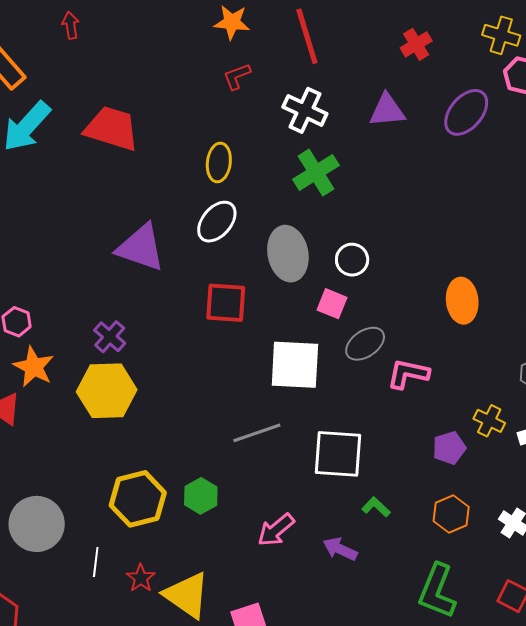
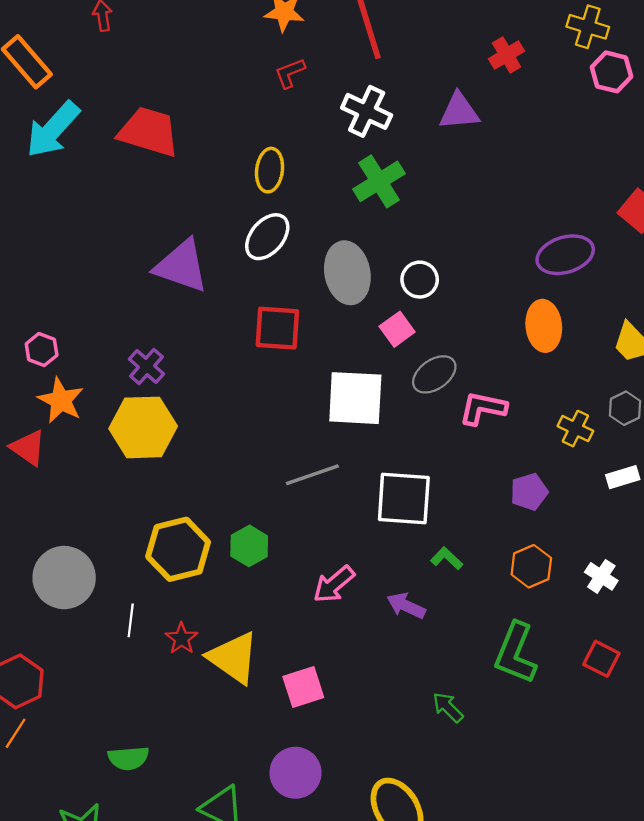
red cross: (416, 44) -> (507, 55), moved
purple ellipse: (466, 112) -> (565, 255), moved, turned 33
pink square: (332, 304) -> (397, 329), turned 32
yellow cross: (489, 421) -> (575, 429), moved

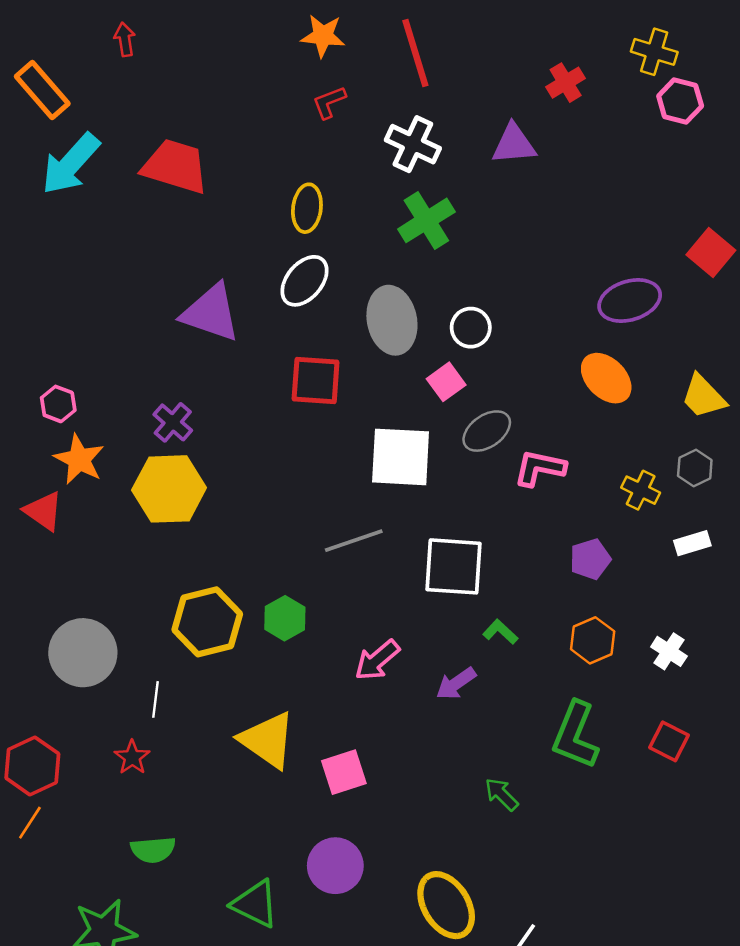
orange ellipse: (544, 326) -> (606, 378), turned -39
purple arrow: (406, 606) -> (456, 683), turned -60
red star: (181, 638) -> (132, 757), moved

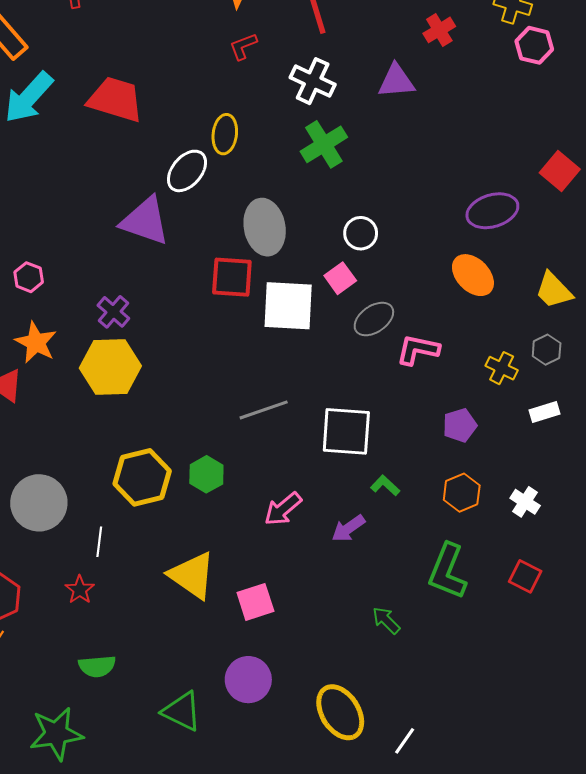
white ellipse: (305, 281) -> (187, 171), moved
gray ellipse: (392, 320) -> (265, 227), moved
pink hexagon: (58, 404) -> (29, 277), moved
white square: (401, 457) -> (288, 306), moved

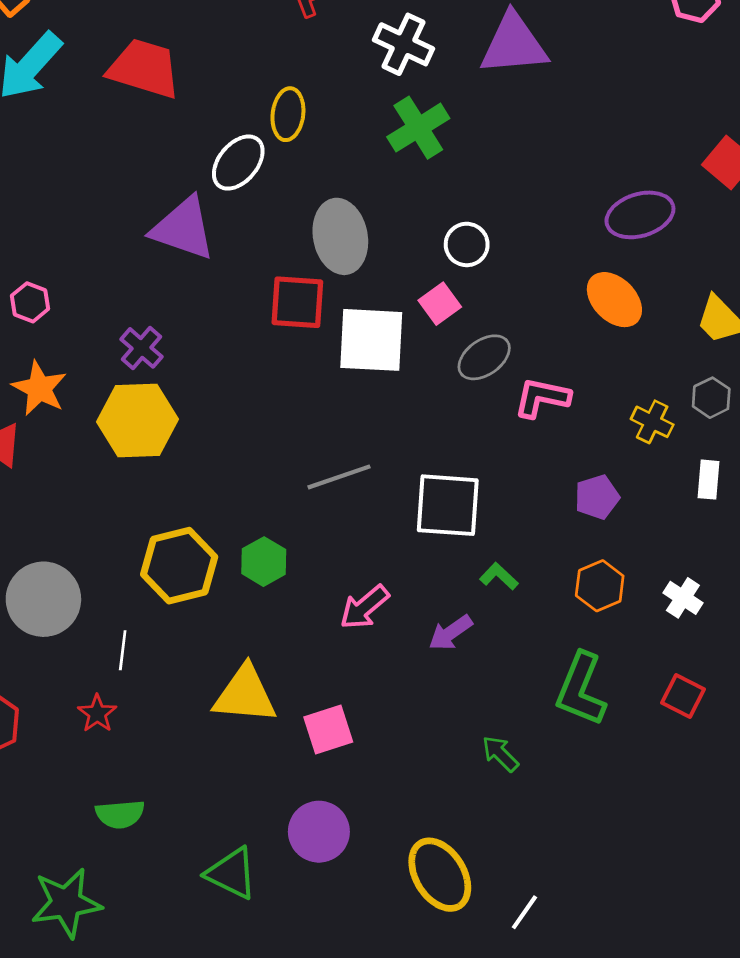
purple triangle: (396, 81) -> (514, 44), size x1.4
white rectangle: (544, 412) -> (709, 480), turned -68
yellow triangle: (192, 575) -> (245, 695), turned -30

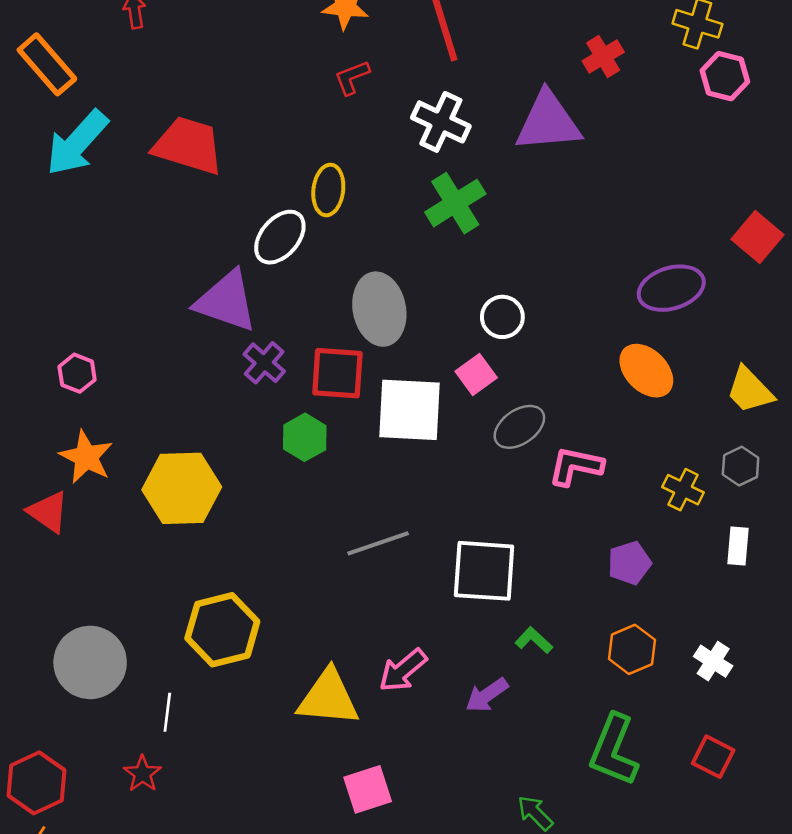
purple cross: (142, 348) -> (264, 363), moved
green hexagon: (264, 562) -> (305, 437), moved
yellow triangle: (245, 695) -> (328, 698), moved

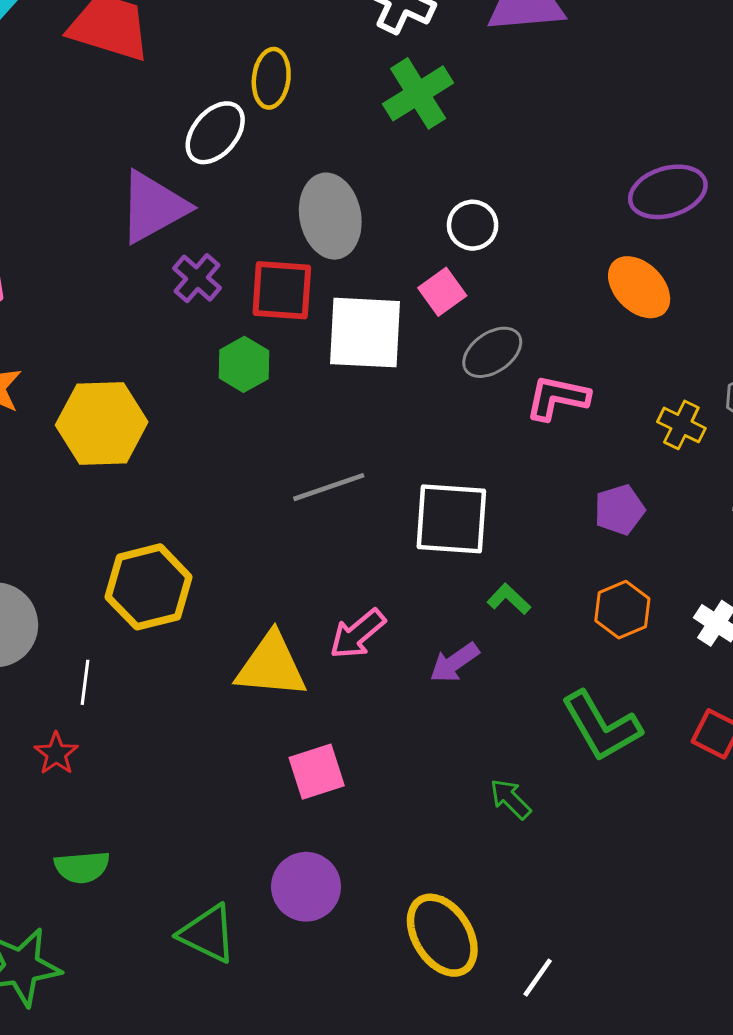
purple triangle: (226, 301) -> (153, 207), turned -48
green L-shape: (614, 750) -> (601, 726), turned -52

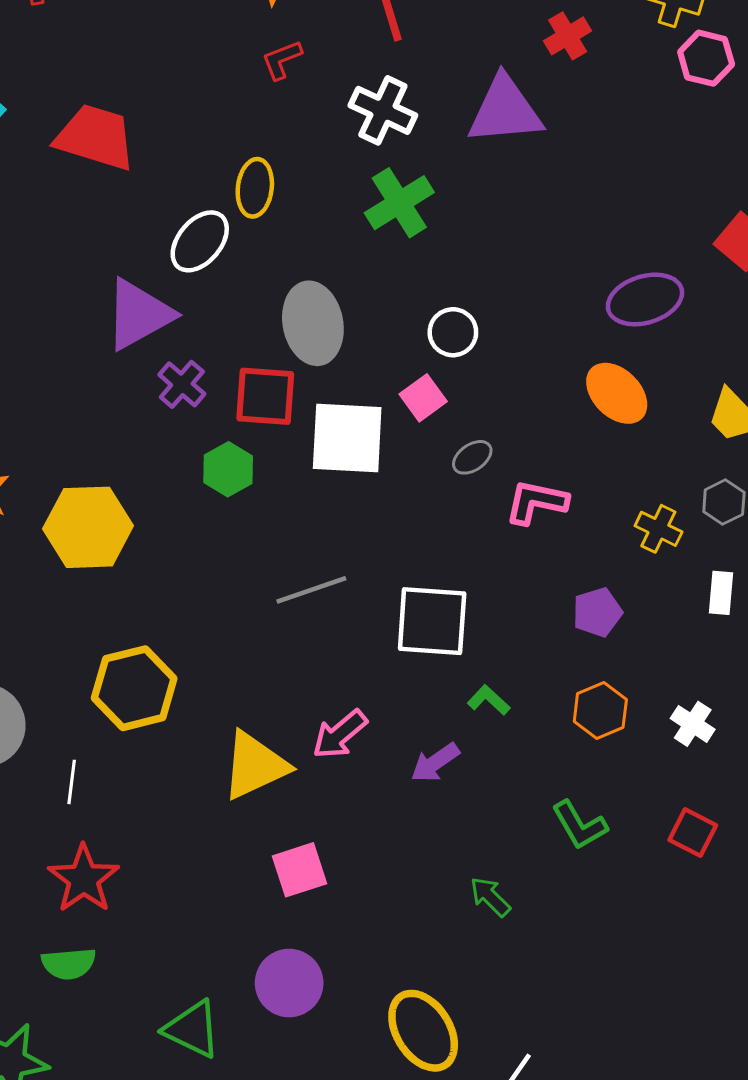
gray ellipse: (492, 352) -> (472, 457), size x0.7
yellow triangle: (271, 666) -> (255, 766), turned -30
green L-shape: (601, 726) -> (579, 825), size x0.7
red star: (56, 753) -> (84, 879), moved, size x1.6

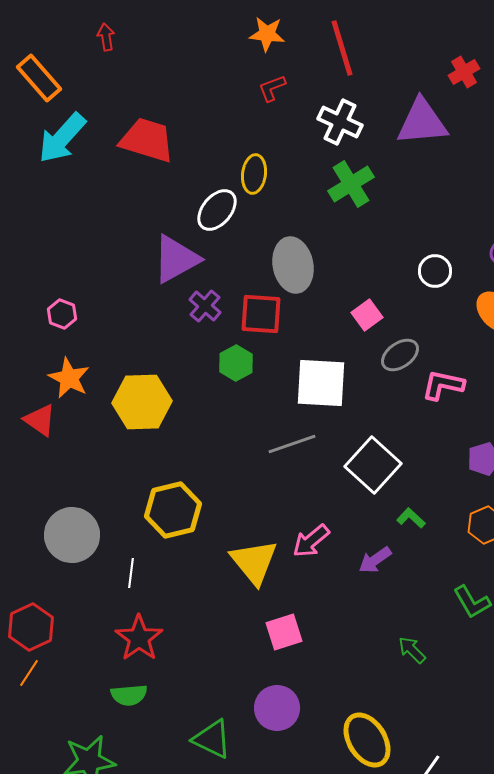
white circle: (453, 332) -> (435, 271), moved
white square: (347, 438) -> (321, 383), moved
gray ellipse: (472, 457) -> (400, 355), size x1.4
white square: (432, 621) -> (373, 465), turned 38
yellow triangle: (255, 766) -> (254, 562), turned -44

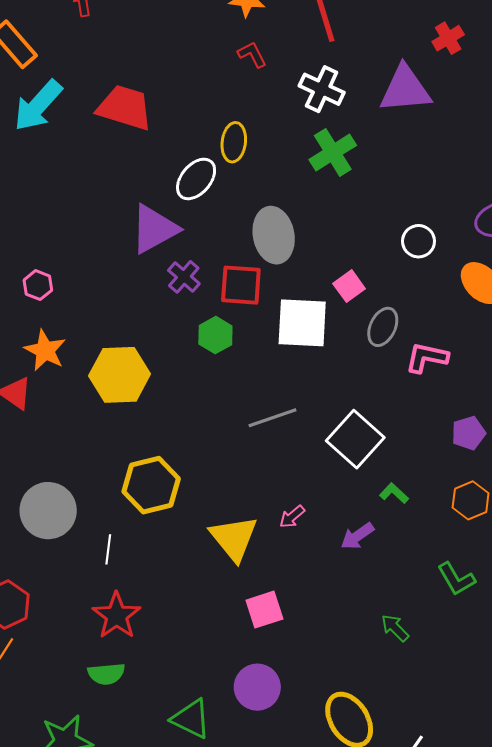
red L-shape: (272, 88) -> (252, 55), turned 84
gray ellipse: (400, 355) -> (383, 327), turned -30
white square: (321, 383) -> (302, 323), moved
pink arrow: (311, 541) -> (292, 517), size x0.7

